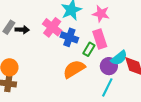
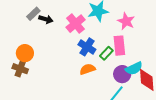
blue cross: (69, 37) -> (87, 47), moved
orange semicircle: (74, 69) -> (88, 69), size x0.7

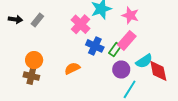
black arrow: (46, 19) -> (15, 19), moved
pink rectangle: (119, 46) -> (127, 40), turned 54
orange semicircle: (88, 69) -> (72, 68), moved
purple circle: (122, 74) -> (121, 70), moved

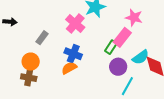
pink star: (130, 15) -> (134, 18), moved
gray rectangle: (37, 20) -> (42, 38), moved
blue cross: (95, 46) -> (73, 54), moved

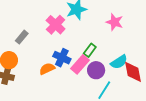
pink rectangle: (122, 37) -> (80, 64), moved
blue cross: (73, 54) -> (62, 58), moved

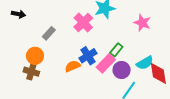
blue cross: (62, 58) -> (88, 56), turned 30

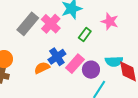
gray rectangle: (49, 33) -> (28, 24), moved, size x1.6
green rectangle: (116, 50) -> (85, 35), moved
cyan semicircle: (145, 63) -> (114, 61), turned 30

